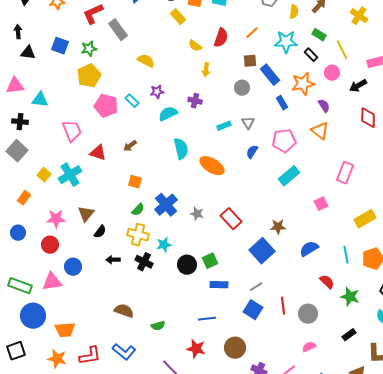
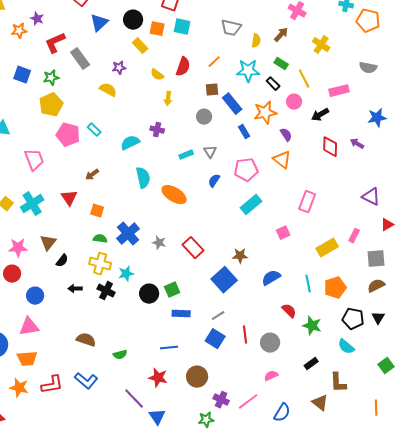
purple star: (157, 92) -> (119, 68), moved
red triangle: (98, 153) -> (69, 198), moved, turned 36
green semicircle: (138, 210) -> (100, 239), turned -128
pink triangle: (52, 282) -> (29, 327), moved

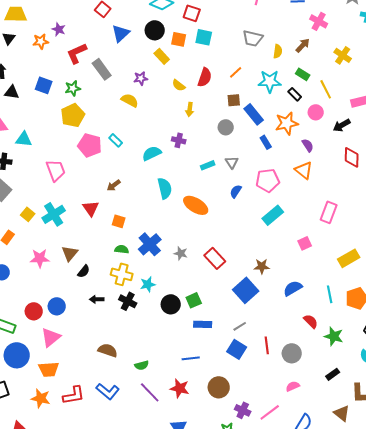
red circle: (12, 274) -> (34, 311), moved
pink triangle: (29, 327) -> (51, 337), turned -30
purple line: (134, 399) -> (150, 392), moved

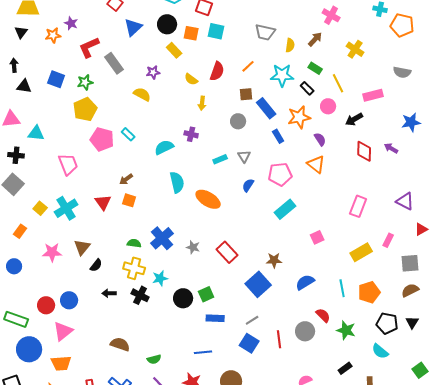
pink rectangle: (329, 212) -> (358, 206), moved
orange square: (119, 221) -> (129, 200), moved
gray circle: (292, 353) -> (305, 331), moved

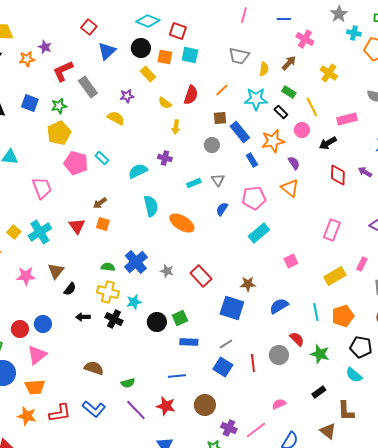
blue square: (258, 284) -> (232, 308), turned -30

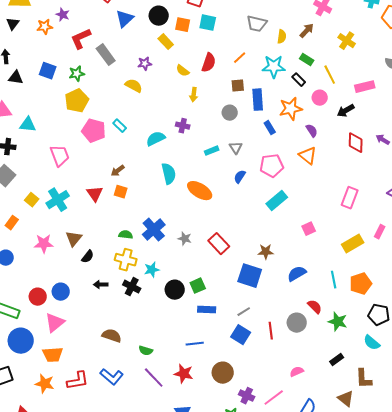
blue rectangle: (240, 132) -> (258, 100), turned 35
green semicircle: (128, 383) -> (146, 351), turned 32

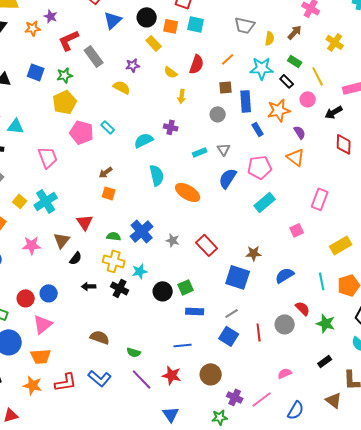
blue semicircle: (240, 177) -> (228, 178), size x1.5
red triangle: (95, 194) -> (85, 222), moved
pink rectangle: (350, 198) -> (320, 199), moved

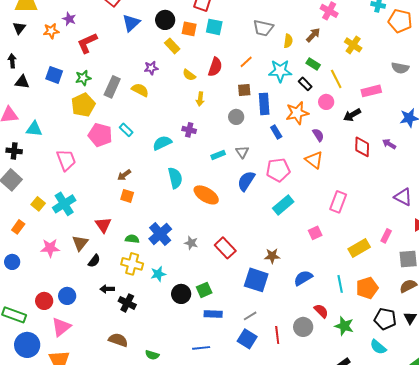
gray rectangle: (94, 56) -> (112, 87), moved, turned 60
black cross: (120, 288) -> (127, 303), moved

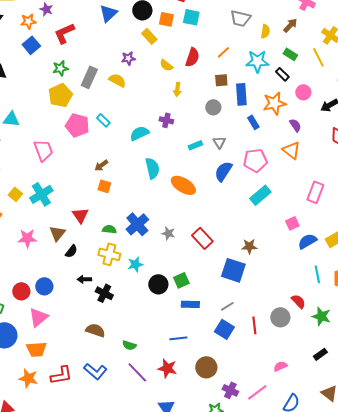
blue square: (54, 75) -> (31, 45), moved, turned 30
yellow line: (336, 79) -> (318, 57), moved
blue semicircle: (303, 278) -> (307, 241), moved

